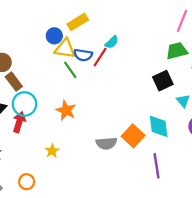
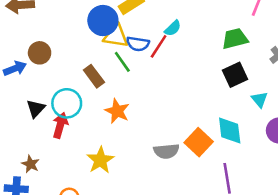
blue circle: (54, 36) -> (103, 21), size x1.5
green trapezoid: (177, 51) -> (235, 39), moved
brown rectangle: (14, 82) -> (94, 76), moved
yellow star: (52, 151) -> (100, 160), size x1.5

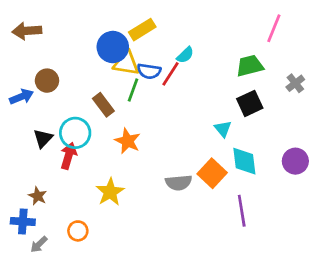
green line: (122, 62) -> (133, 90), turned 55
cyan triangle: (259, 99) -> (223, 129), moved

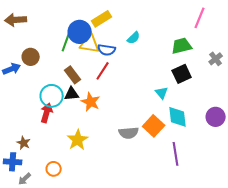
red line: (171, 74) -> (103, 71), moved
green line: (133, 90) -> (66, 43), moved
black triangle: (43, 138) -> (72, 94), moved, turned 42

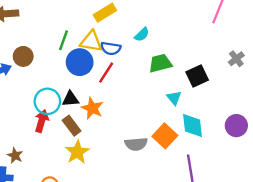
blue circle: (80, 32) -> (80, 62), moved
green trapezoid: (182, 46) -> (160, 63), moved
brown rectangle: (73, 75) -> (72, 126), moved

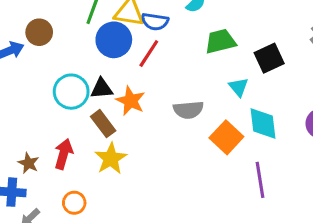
red arrow: (42, 121) -> (64, 154), moved
gray semicircle: (136, 144) -> (188, 110), moved

